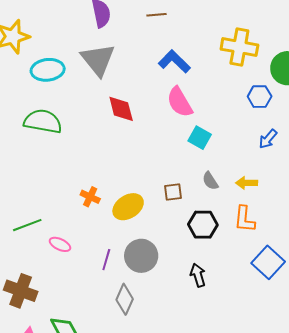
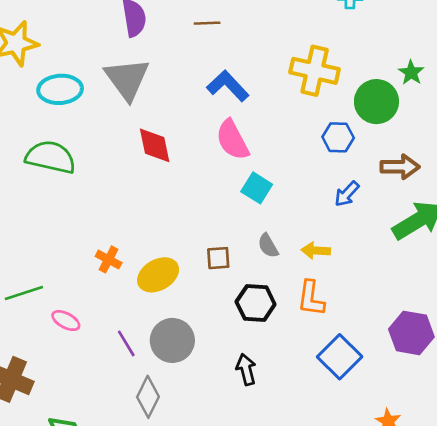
purple line: (106, 260) -> (126, 343), turned -50

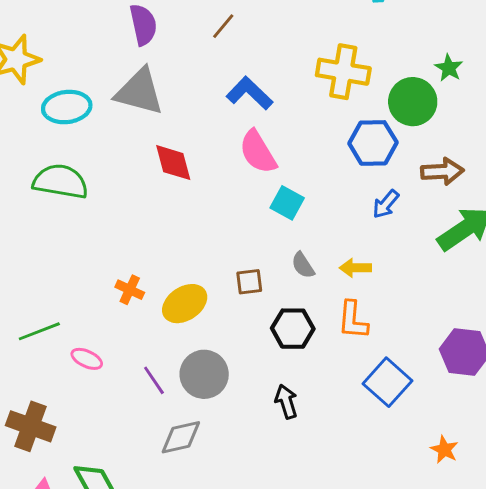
brown line: (207, 23) -> (223, 26), turned -45
gray triangle: (127, 79) -> (139, 92), turned -36
blue hexagon: (338, 137) -> (373, 143), size x1.4
gray diamond: (148, 397) -> (181, 437), turned 54

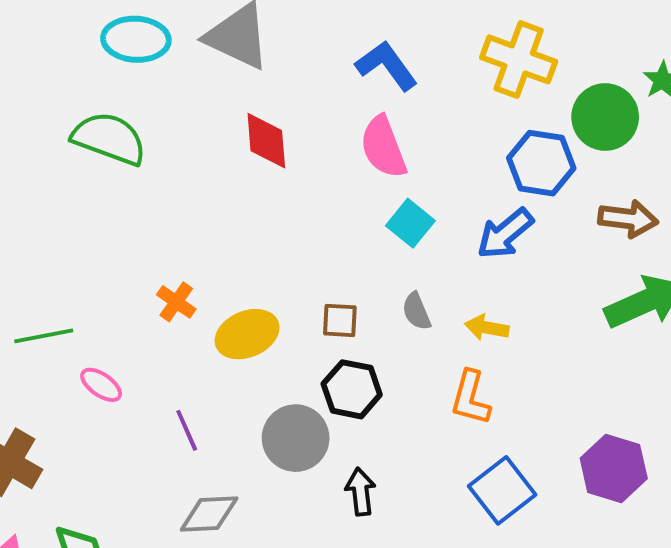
blue arrow: (386, 204) -> (505, 234), moved, size x1.4
black hexagon: (293, 329) -> (352, 389), moved
gray circle: (204, 374) -> (296, 438), moved

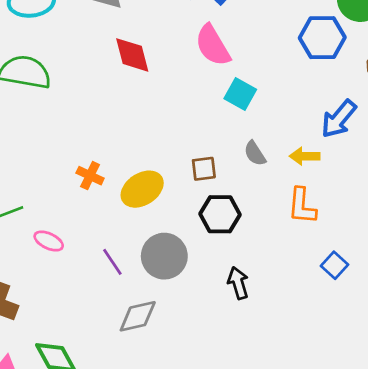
blue arrow: (505, 234) -> (339, 119), moved
gray circle: (296, 438) -> (164, 256), moved
blue square: (502, 490) -> (334, 265), size x0.6

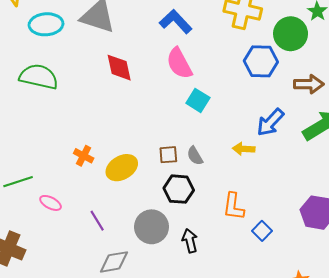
gray semicircle: (255, 153) -> (195, 156), moved
orange L-shape: (302, 206) -> (234, 206), moved
gray circle: (164, 256) -> (152, 227), moved

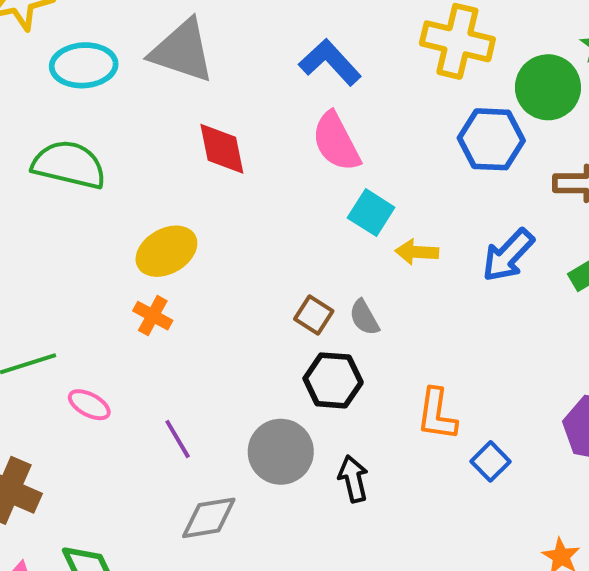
yellow arrow: (244, 149) -> (417, 252), moved
brown square: (168, 155) -> (314, 315), turned 36
yellow ellipse: (122, 168) -> (166, 251), moved

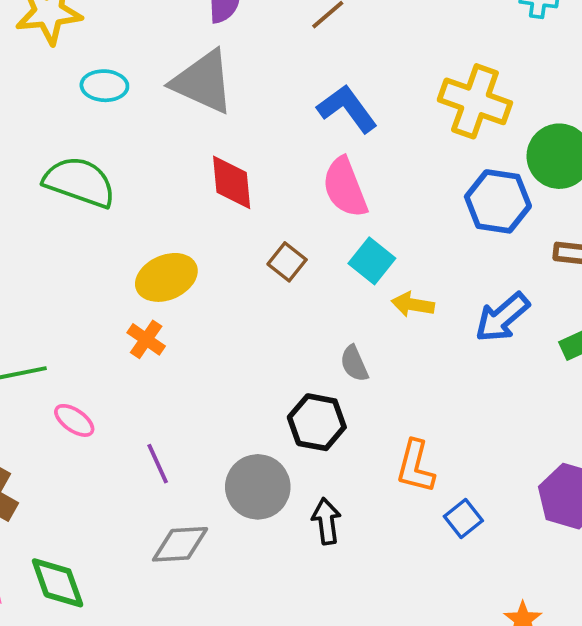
cyan ellipse: (84, 65) -> (104, 86), size x0.7
brown square: (314, 315) -> (287, 262), moved

